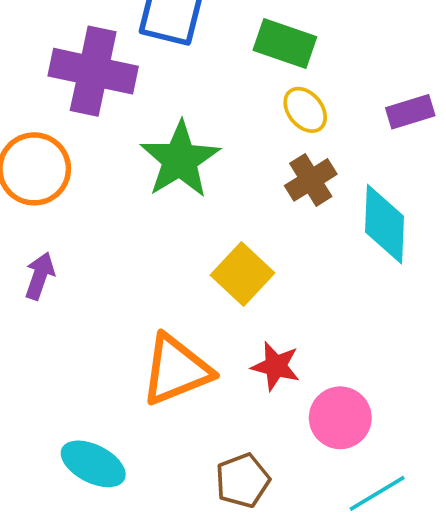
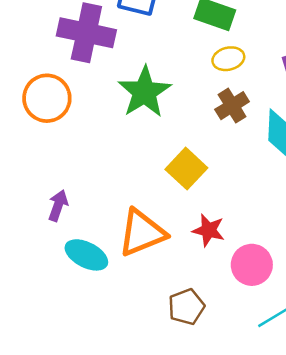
yellow ellipse: (305, 110) -> (228, 59), turned -64
purple arrow: (40, 276) -> (58, 206), moved
cyan ellipse: (93, 464) -> (86, 255), moved

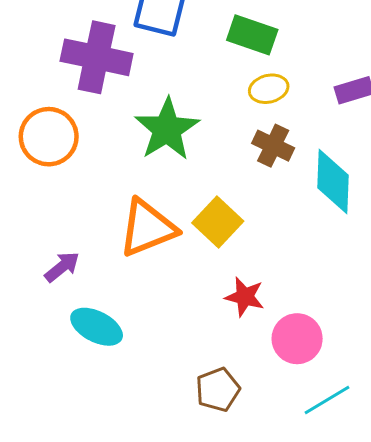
brown cross: (232, 106) -> (273, 146), turned -32
purple arrow: (58, 206) -> (62, 267), turned 32
orange triangle: (142, 233) -> (147, 228), moved

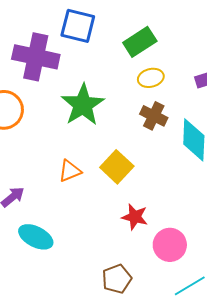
green rectangle: (252, 35) -> (140, 42), turned -52
orange triangle: (147, 228) -> (70, 171), size x0.6

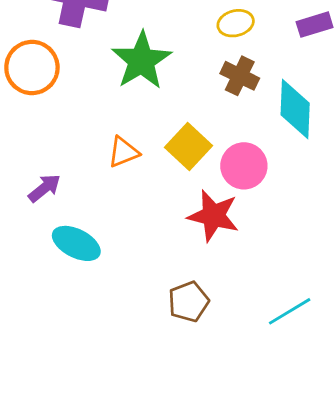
red star: (135, 217) -> (213, 216), size x1.4
pink circle: (170, 245) -> (244, 166), moved

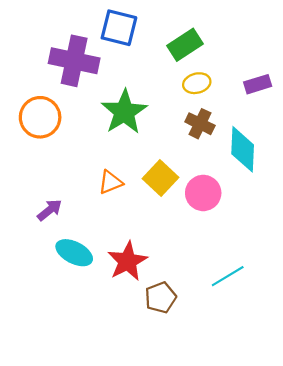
red star: (213, 216) -> (127, 261), moved, turned 30
cyan line: (290, 311) -> (228, 276), moved

